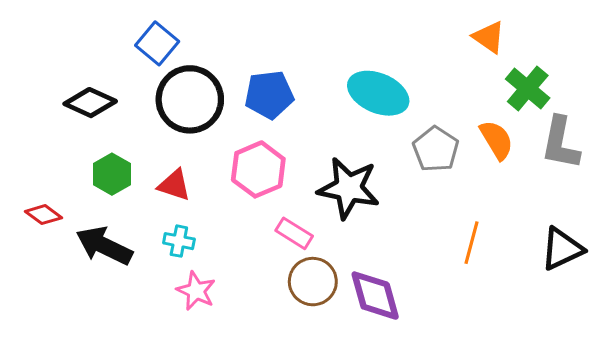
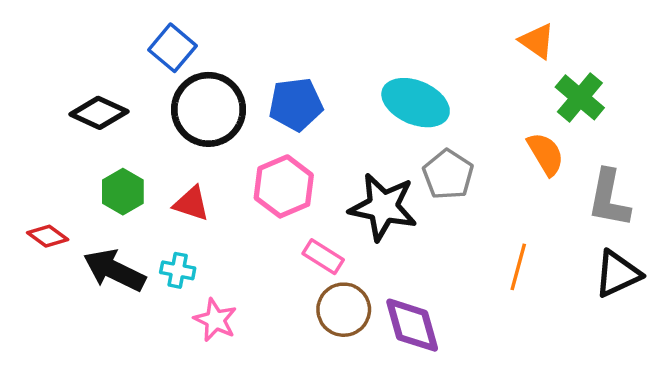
gray L-shape: (560, 143) -> (609, 198), moved
gray pentagon: (436, 149) -> (448, 174), moved
cyan cross: (179, 241) -> (178, 270), moved

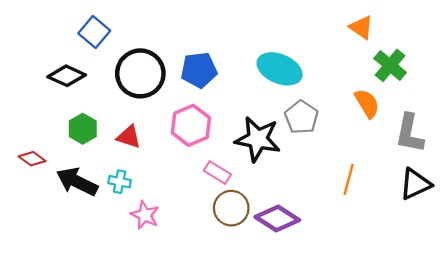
blue square: (173, 48) -> (94, 32), moved
purple diamond: (412, 325) -> (277, 219), turned -42

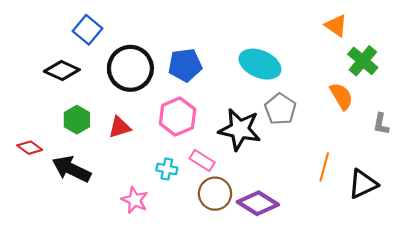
gray L-shape: (410, 133) -> (381, 124), size x0.6
red triangle: (129, 137) -> (120, 127), turned -35
cyan cross: (120, 182) -> (167, 169), moved
black triangle: (415, 184) -> (363, 184), moved

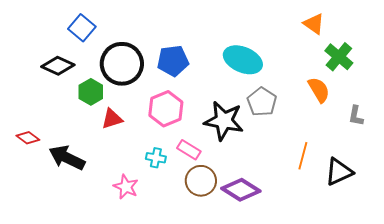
green hexagon: (77, 120) -> (91, 92), moved

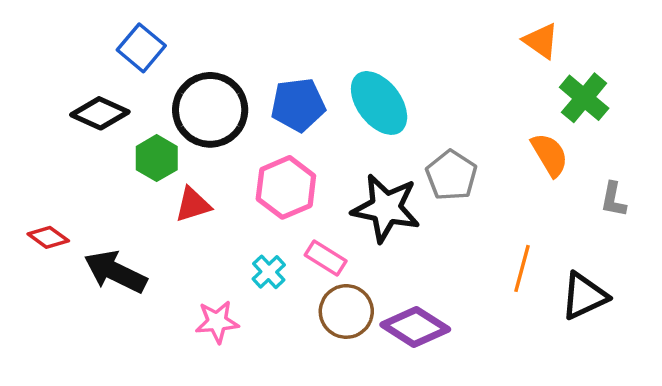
cyan ellipse: (243, 60) -> (379, 103), moved, turned 30
cyan cross: (156, 158) -> (269, 272), turned 36
pink star: (126, 187) -> (217, 322), turned -30

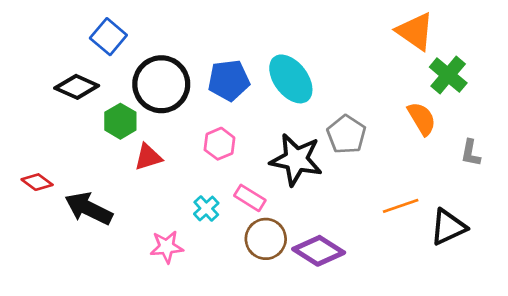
orange triangle: (541, 41) -> (415, 31), size x1.4
pink hexagon: (286, 187) -> (219, 144), size x0.7
orange line: (522, 268) -> (401, 206), turned 56

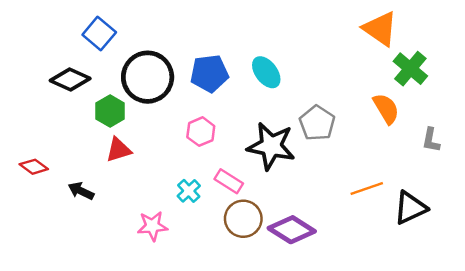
cyan ellipse: (291, 79) -> (266, 72), size x0.7
red triangle: (148, 157) -> (119, 150), moved
black arrow: (89, 208) -> (81, 191), size x0.6

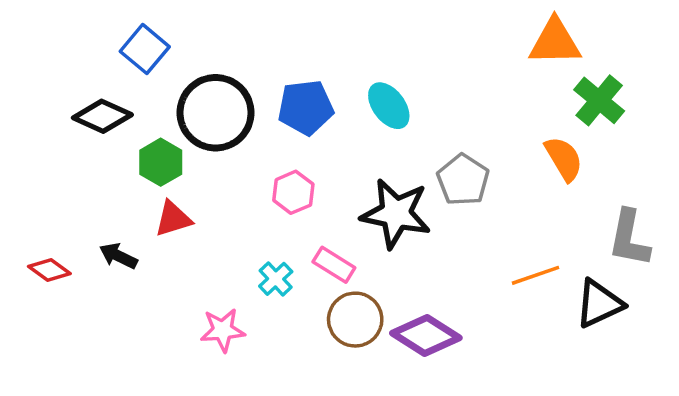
orange triangle: (380, 29) -> (555, 42), turned -36
gray L-shape: (431, 140) -> (629, 238), moved, size x1.6
red diamond: (34, 167) -> (49, 270), moved
black arrow: (81, 191) -> (118, 256), moved

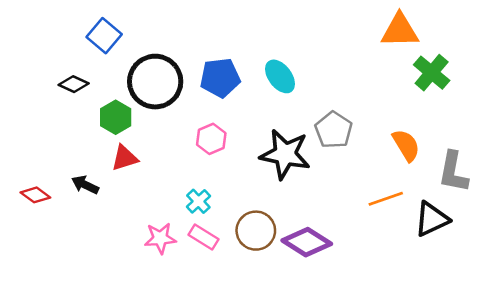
black diamond: (102, 116) -> (74, 84), size x0.7
orange semicircle: (564, 159) -> (406, 145), moved
pink rectangle: (334, 265) -> (204, 237), moved

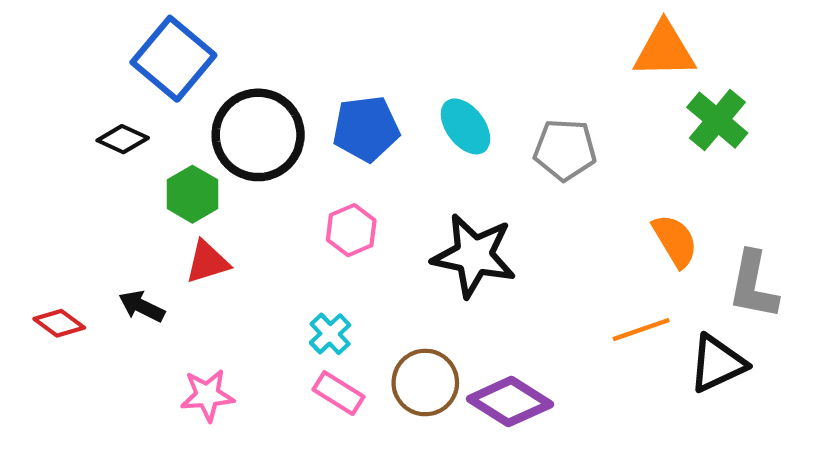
blue square: (104, 36) -> (173, 59), size x1.4
gray pentagon: (334, 130) -> (565, 150), moved, turned -30
pink star: (160, 238) -> (207, 395), moved

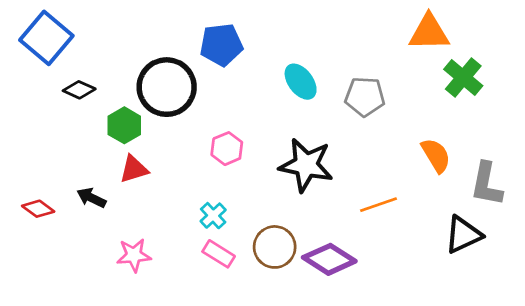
blue square: (173, 59) -> (46, 38), moved
blue pentagon: (366, 129) -> (221, 45), moved
orange line: (641, 330) -> (379, 205), moved

